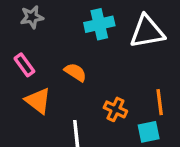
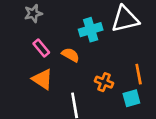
cyan cross: (99, 24) -> (91, 30), moved
pink rectangle: (24, 65) -> (41, 48), moved

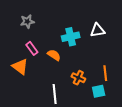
white triangle: (125, 19) -> (98, 30), size x0.7
orange triangle: (42, 79) -> (20, 67), moved

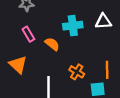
orange triangle: (20, 67) -> (18, 65), moved

